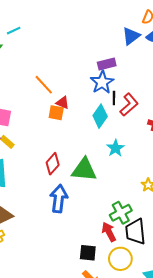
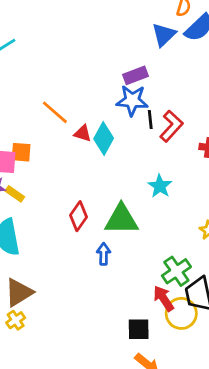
blue star: (102, 82) -> (132, 100), turned -30
orange square: (56, 113) -> (21, 152), moved
cyan diamond: (100, 116) -> (104, 139), moved
blue arrow: (59, 199) -> (104, 254), moved, size x0.6
yellow circle: (120, 259) -> (181, 313), moved

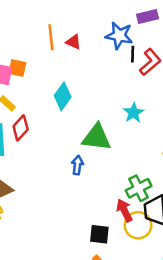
purple rectangle: (136, 75) -> (148, 17), moved
orange line: (55, 112) -> (51, 37), turned 35
red triangle: (83, 133) -> (73, 42), moved
cyan diamond: (104, 139) -> (63, 96), moved
red diamond: (78, 216) -> (21, 128), moved

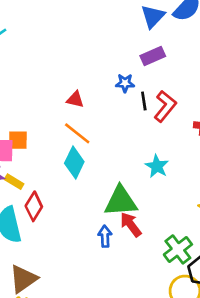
blue star: (119, 36) -> (125, 83), size x0.6
orange line: (51, 37) -> (77, 133), moved, turned -35
red arrow: (124, 210) -> (131, 225), moved

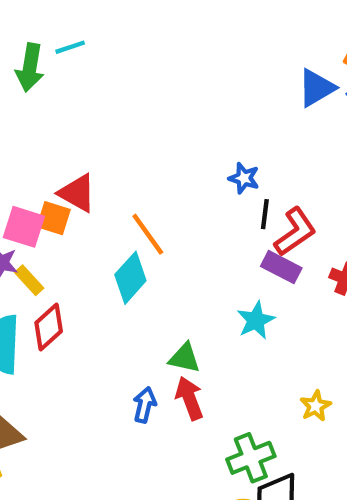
purple rectangle: (153, 56) -> (281, 267), moved, turned 35
red triangle: (75, 99) -> (77, 193), moved, size x1.4
green triangle: (121, 201) -> (184, 358), size x0.6

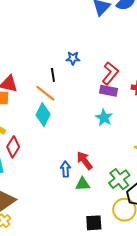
blue star: (244, 178) -> (73, 58), moved
black line: (265, 214) -> (53, 75), moved
green triangle: (184, 358) -> (83, 184), moved

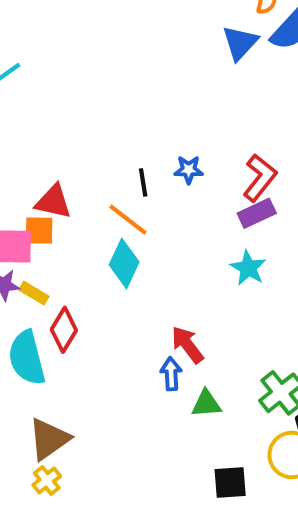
blue star: (73, 58) -> (189, 170), moved
purple rectangle: (109, 91) -> (257, 213), turned -36
red arrow: (85, 161) -> (187, 345), moved

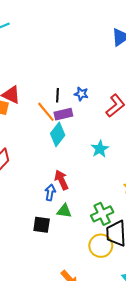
purple rectangle: (257, 213) -> (63, 114), moved
cyan diamond: (124, 263) -> (58, 134), moved
black square: (230, 483) -> (42, 225), moved

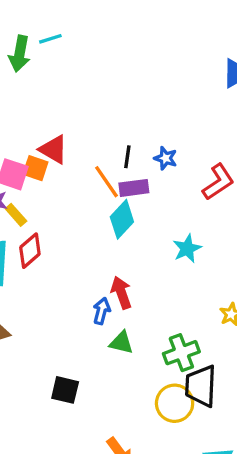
black square: (42, 225) -> (65, 390), moved

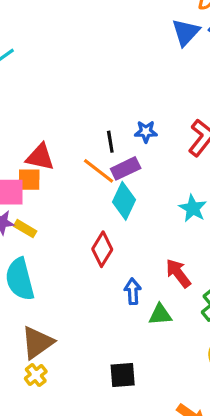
red diamond: (30, 251) -> (102, 249), moved
red arrow: (121, 293) -> (178, 273), moved

